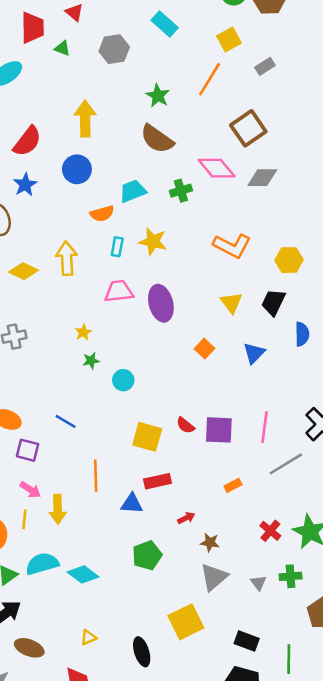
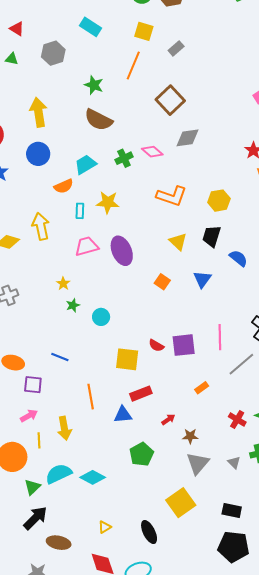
yellow square: (229, 39) -> (144, 31), turned -36
pink diamond: (217, 168) -> (152, 152), moved, size x0.7
blue semicircle: (302, 334) -> (238, 258), turned -42
pink arrow: (30, 490) -> (29, 416), moved, turned -54

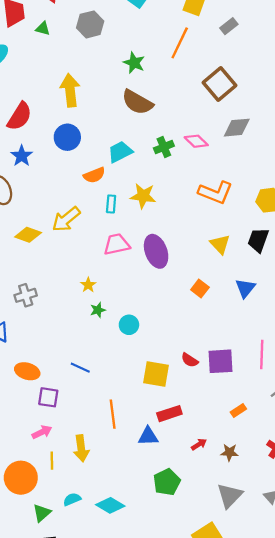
yellow arrow: (41, 226) -> (66, 219), turned -120
brown star: (190, 436) -> (229, 452), moved
cyan semicircle: (59, 474) -> (72, 499), size x0.6

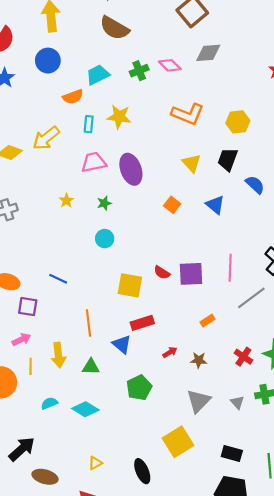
blue triangle: (245, 288) -> (215, 205), turned -30
green star: (98, 310) -> (104, 203), moved
blue triangle: (148, 436) -> (122, 344), turned 42
green triangle: (42, 513) -> (91, 367), moved, turned 42

